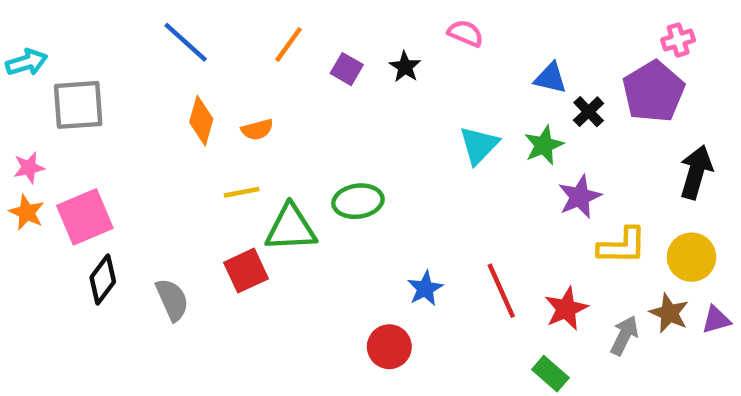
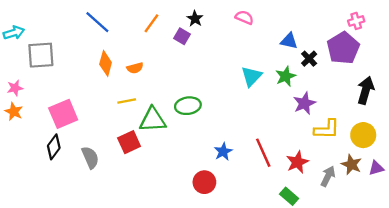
black star: (405, 67) -> (195, 19), moved
pink square: (85, 217) -> (63, 114), moved

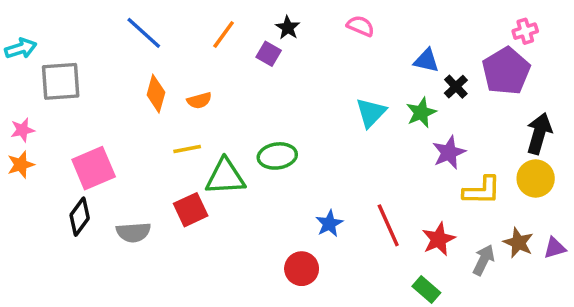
orange star: (14, 112) -> (21, 165), turned 30
yellow circle: (363, 135) -> (536, 178), moved
gray semicircle: (90, 157) -> (133, 232), turned 110

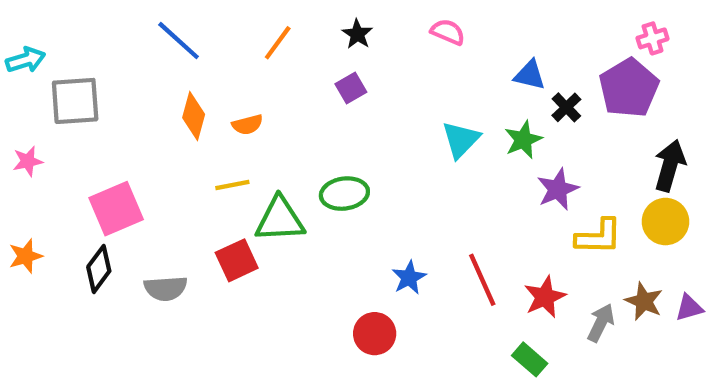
purple square: (269, 54) -> (351, 88), moved, turned 30
orange star: (21, 165) -> (26, 256), moved

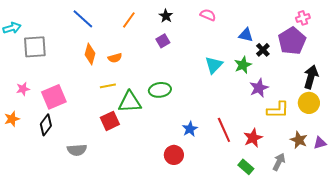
pink star: (28, 161) -> (23, 89), moved
gray semicircle: (166, 288) -> (77, 150), moved
gray arrow: (601, 323) -> (279, 162), moved

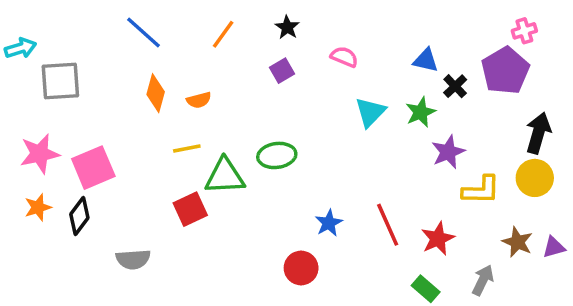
pink semicircle: (208, 15) -> (344, 57), moved
pink star: (23, 89) -> (40, 154), size x1.6
orange star: (12, 119) -> (38, 207), moved

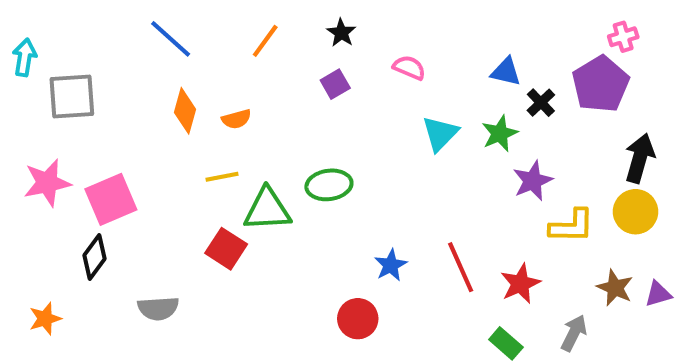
cyan arrow: (21, 48) -> (25, 57), turned -64
orange star: (38, 207) -> (45, 319), moved
red square: (190, 209) -> (226, 249), turned -32

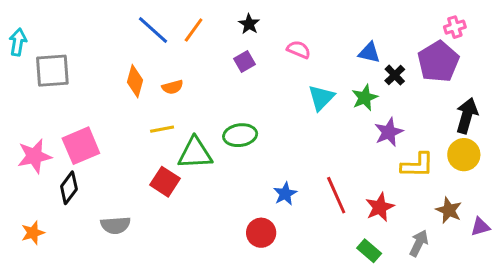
blue line: (171, 39) -> (153, 30), moved
pink star: (47, 183) -> (34, 156), moved
purple triangle: (658, 294) -> (480, 227), moved

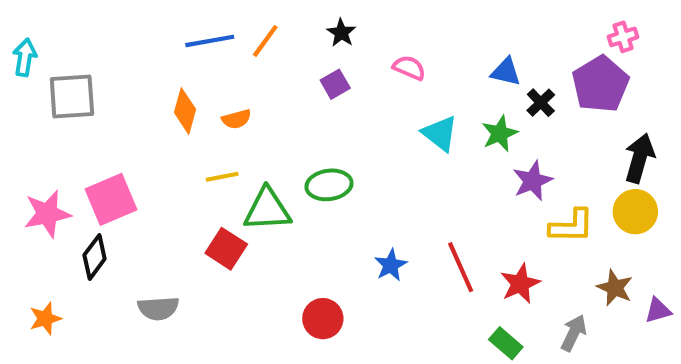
blue line: (153, 30) -> (210, 41), turned -52
cyan triangle: (321, 98) -> (440, 134), turned -36
red circle: (261, 233) -> (323, 319), moved

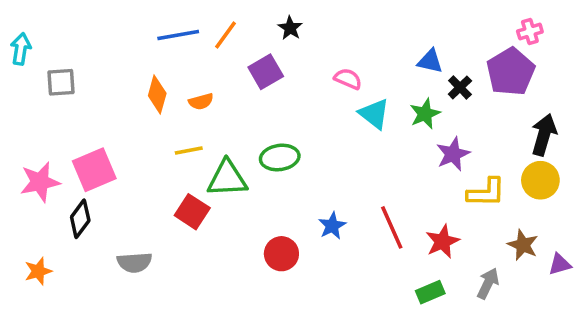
pink semicircle: (409, 68) -> (348, 79), moved
purple square: (335, 84) -> (266, 72), moved, size x1.4
gray square: (72, 97) -> (61, 82), size x0.7
red circle: (323, 319) -> (281, 254), moved
green rectangle: (506, 343) -> (430, 292), turned -64

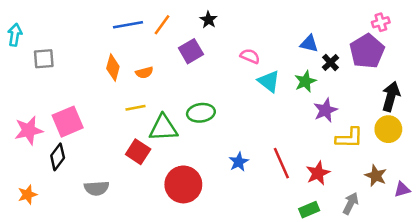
red circle: (281, 254) -> (183, 184), moved, size x1.5

